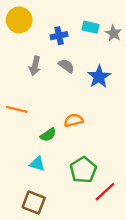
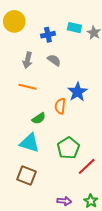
blue star: (99, 77) -> (78, 92), moved
orange line: (17, 109) -> (28, 87), moved
orange semicircle: (74, 120) -> (60, 106), turned -70
cyan triangle: (37, 164) -> (30, 143), size x1.5

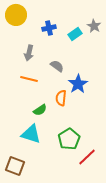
cyan rectangle: (74, 28) -> (75, 34), moved, turned -48
gray semicircle: (54, 60) -> (57, 66), moved
brown square: (27, 176) -> (15, 166), moved

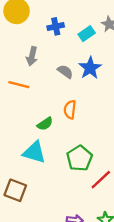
orange line: (29, 79) -> (19, 85), moved
blue star: (78, 84) -> (90, 68), moved

